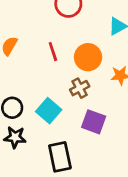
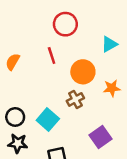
red line: (53, 52) -> (52, 56), moved
purple square: (94, 122) -> (101, 137), moved, turned 35

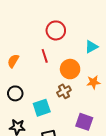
black circle: (15, 117) -> (15, 93), moved
cyan square: (48, 120) -> (42, 108), turned 30
purple square: (101, 137) -> (84, 122), turned -36

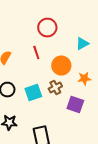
cyan square: (42, 108) -> (33, 93), moved
purple square: (84, 122) -> (75, 105), moved

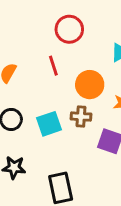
brown cross: (55, 88) -> (81, 117), turned 32

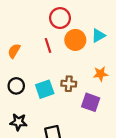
orange circle: (90, 85) -> (75, 40), moved

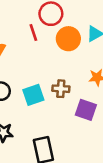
red line: (48, 45) -> (33, 32), moved

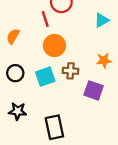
orange circle: (68, 39) -> (54, 46), moved

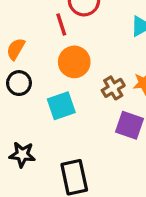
brown cross: (71, 71) -> (113, 88), moved, turned -35
black circle: (15, 73) -> (19, 83), moved

